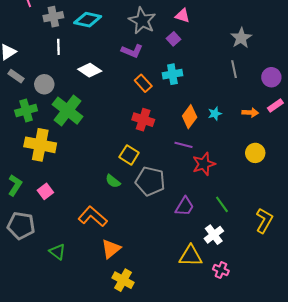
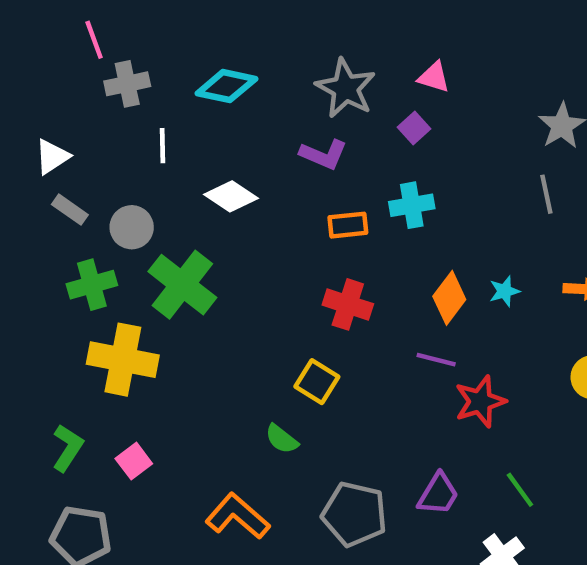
gray cross: (53, 17) -> (127, 84), moved
orange rectangle: (143, 83) -> (348, 225), turned -54
gray pentagon: (150, 181) -> (354, 514), moved

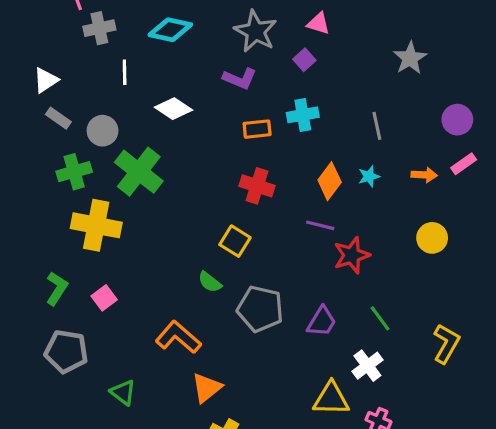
gray line: (546, 194) -> (377, 126), moved
gray pentagon: (354, 514) -> (260, 309), moved

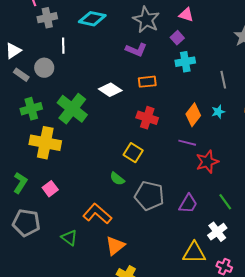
white diamond: (173, 109) -> (110, 90), moved
cyan cross: (303, 115) -> (185, 62), moved
gray circle: (103, 131) -> (44, 68), moved
green triangle: (123, 392) -> (69, 238), moved

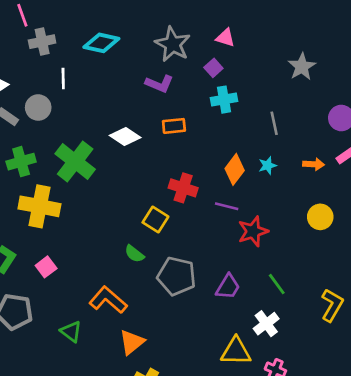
red cross: (147, 118) -> (183, 188), moved

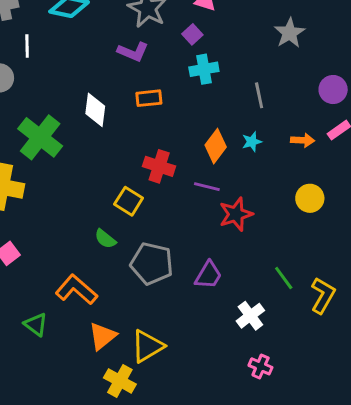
white diamond: (125, 136) -> (95, 110), turned 64
green line: (277, 284) -> (284, 278), moved
yellow triangle: (236, 351) -> (147, 346), moved, turned -32

